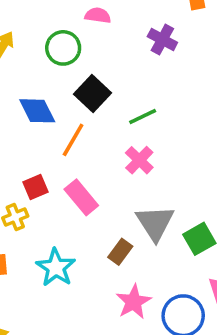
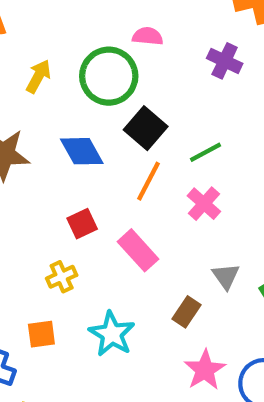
green circle: (63, 48) -> (109, 76), size x1.4
orange line: (73, 140) -> (149, 181), moved
red square: (36, 187) -> (82, 224), moved
gray triangle: (155, 223) -> (226, 276), size x0.6

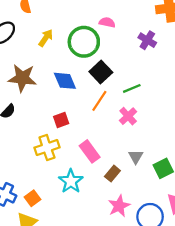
pink rectangle: (138, 250) -> (90, 151), moved
yellow cross: (62, 277) -> (47, 148), size x1.5
orange square: (41, 334) -> (33, 198), moved, turned -35

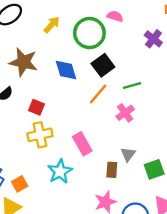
red square: (61, 120) -> (36, 107), moved, turned 35
brown rectangle: (112, 174) -> (112, 170), moved, turned -42

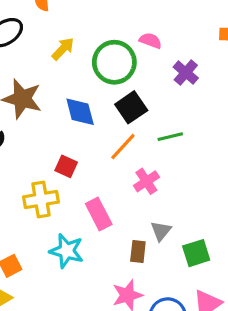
purple cross: (153, 39) -> (186, 73), moved
red square: (36, 107) -> (66, 166), moved
pink cross: (125, 113) -> (146, 181), moved
cyan star: (60, 171) -> (67, 251), turned -30

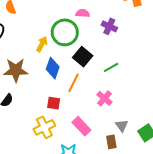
yellow arrow: (63, 49) -> (42, 44), moved
blue diamond: (80, 112) -> (53, 68), turned 50
orange line: (123, 147) -> (73, 83), moved

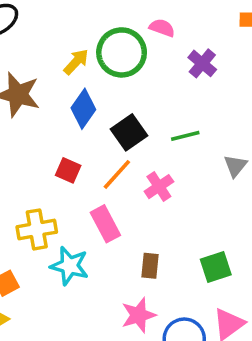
black square: (83, 57) -> (129, 132), moved
orange line: (73, 83) -> (117, 174), moved
gray triangle: (122, 126) -> (235, 166), moved
yellow cross: (44, 127) -> (37, 229), moved

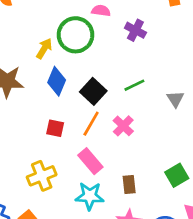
cyan star: (69, 266) -> (90, 196), moved

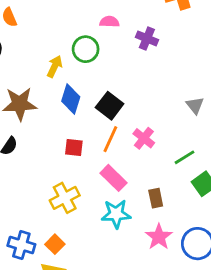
green circle: (76, 35) -> (86, 49), size x0.7
green line: (134, 85) -> (185, 157), moved

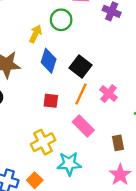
cyan star: (116, 214) -> (69, 164), moved

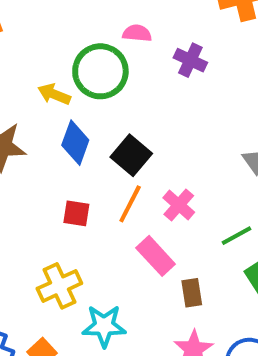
green circle: (61, 20) -> (100, 71), size x1.4
yellow arrow: (35, 34) -> (54, 94), turned -96
pink rectangle: (83, 126) -> (156, 256), moved

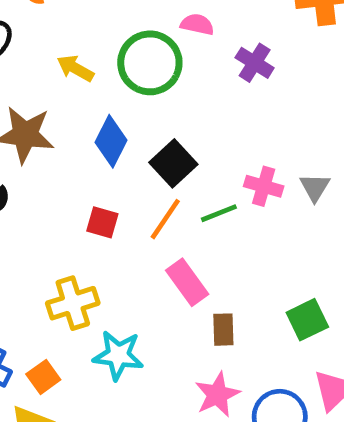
yellow arrow: (54, 94) -> (75, 68), moved
pink cross: (179, 205) -> (264, 186), moved, turned -32
green line: (236, 236) -> (219, 213), moved

